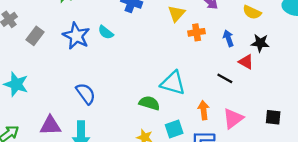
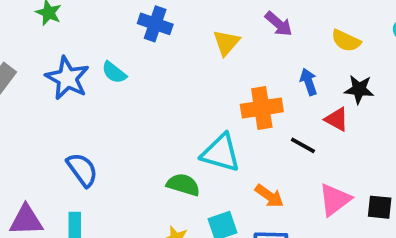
orange cross: (197, 32) -> (262, 108), moved, size x1.5
orange arrow: (204, 110) -> (269, 196), turned 132
pink triangle: (233, 118) -> (335, 200), moved

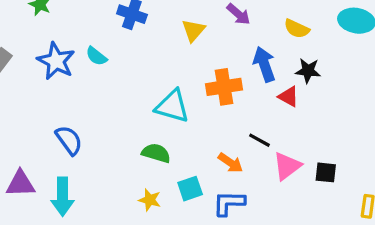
blue arrow: (309, 82) -> (264, 64), size x1.5
black line: (303, 145) -> (260, 140), moved
cyan triangle: (221, 153) -> (172, 106), moved

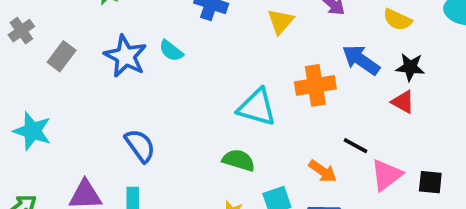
blue arrow: (264, 64) -> (361, 60), turned -36
red triangle: (289, 97) -> (403, 102), moved

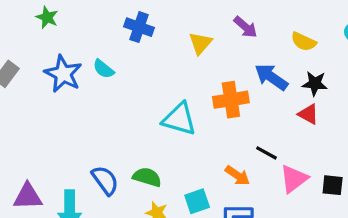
blue semicircle: (140, 146) -> (105, 180), moved
green semicircle: (239, 160) -> (147, 177), moved

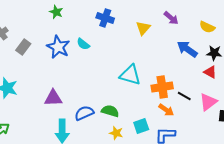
green star: (47, 17) -> (56, 12), moved
orange cross: (231, 100) -> (162, 87), moved
pink triangle: (294, 179) -> (208, 102), moved
blue semicircle: (105, 180) -> (84, 113), turned -78
purple triangle: (28, 196) -> (53, 98), moved

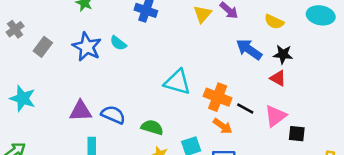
yellow triangle: (143, 28) -> (202, 14), moved
orange cross: (162, 87) -> (218, 97), turned 30
blue semicircle: (84, 113) -> (113, 115), moved, turned 48

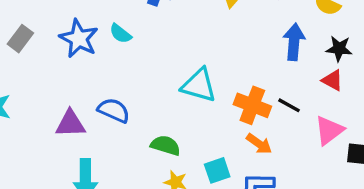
blue arrow: (249, 49) -> (294, 42), turned 60
black line: (245, 108) -> (289, 105), moved
blue semicircle: (113, 115) -> (114, 110), moved

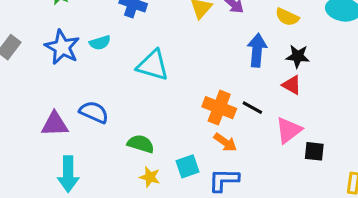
cyan semicircle: (120, 34) -> (100, 43), turned -55
cyan triangle: (199, 85) -> (153, 65), moved

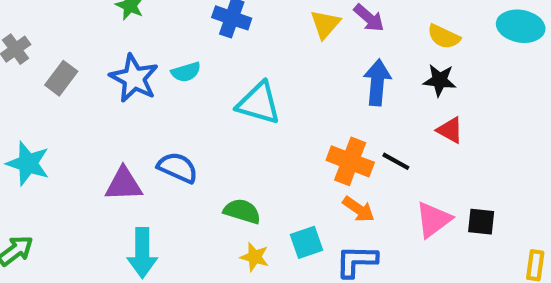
blue arrow: (257, 50) -> (377, 82), moved
black star: (298, 56) -> (440, 80), moved
pink triangle: (289, 130) -> (433, 220), moved

